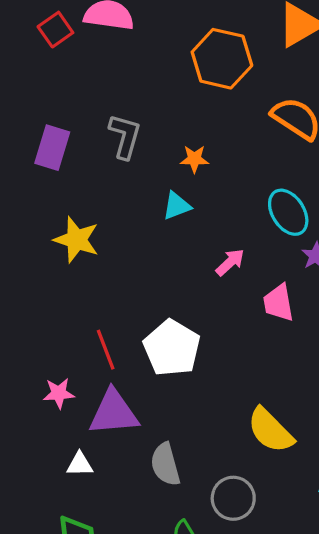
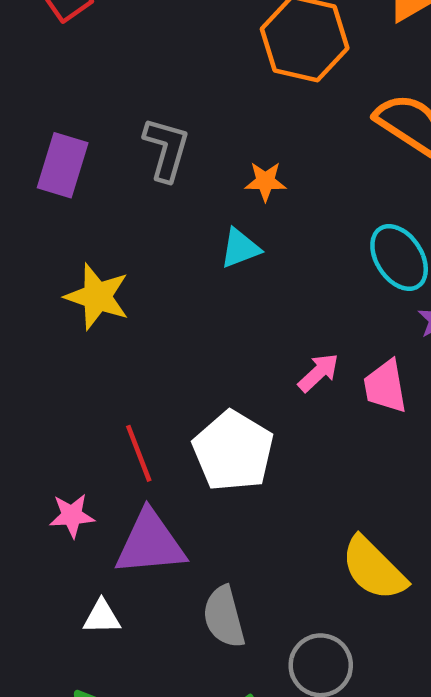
pink arrow: (230, 262) -> (318, 373), moved

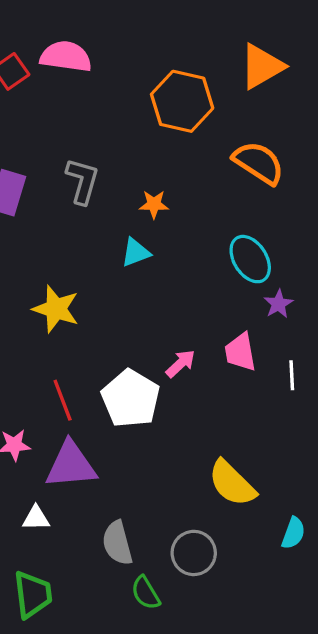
yellow star: (97, 297) -> (56, 309), moved
pink arrow: (318, 373) -> (180, 364), moved
gray semicircle: (224, 617) -> (117, 543), moved

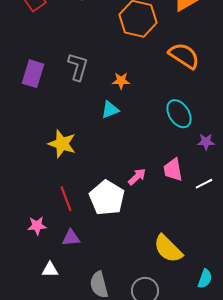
purple star: (278, 304) -> (206, 142), moved, turned 30
white line: (292, 375) -> (204, 184), turned 66
purple triangle: (71, 465) -> (71, 238), size x0.6

